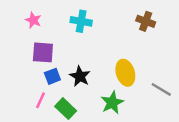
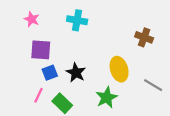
brown cross: (146, 21) -> (144, 37), moved

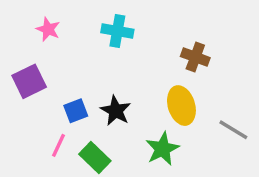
brown cross: (144, 37) -> (195, 57), moved
purple square: (41, 50) -> (29, 81), moved, turned -30

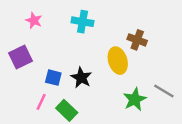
yellow ellipse: (181, 106) -> (118, 61), moved
blue square: (76, 111) -> (53, 78), turned 35
green star: (162, 149) -> (135, 99), moved

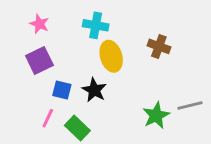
purple square: (21, 57) -> (39, 60), moved
yellow ellipse: (118, 61) -> (111, 56), moved
gray line: (164, 91) -> (190, 106), turned -45

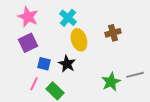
pink star: (39, 24) -> (28, 17), size x1.5
cyan cross: (96, 25) -> (68, 18), turned 30
brown cross: (159, 46) -> (113, 33), turned -35

